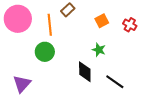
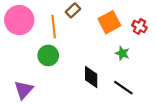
orange square: (102, 21) -> (109, 22), size x1.5
green star: (99, 50) -> (122, 53), moved

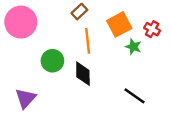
orange line: (54, 26) -> (88, 41), moved
green star: (122, 53) -> (133, 47), moved
black diamond: (91, 77) -> (83, 74), moved

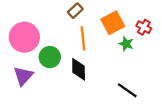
pink circle: (21, 22) -> (24, 37), moved
purple triangle: (25, 98) -> (23, 76), moved

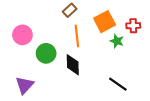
red cross: (144, 27) -> (133, 26), turned -32
pink circle: (24, 37) -> (22, 35), size x0.7
purple triangle: (23, 76) -> (25, 85), moved

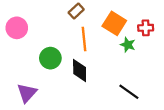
orange square: (105, 22) -> (114, 23), turned -30
pink circle: (22, 35) -> (17, 28), moved

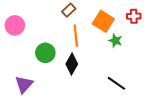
red cross: (146, 28) -> (134, 16), moved
black diamond: (80, 70) -> (72, 64), turned 30

